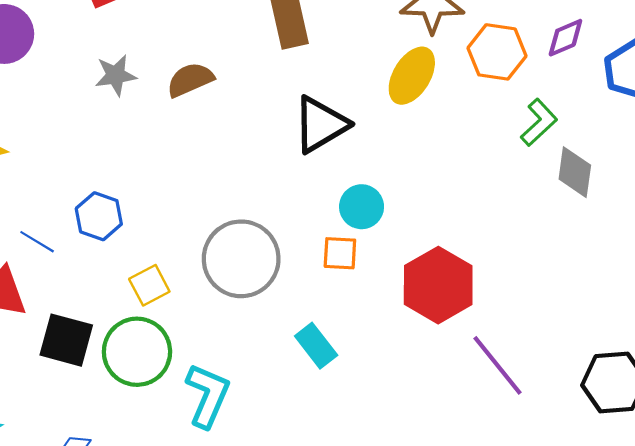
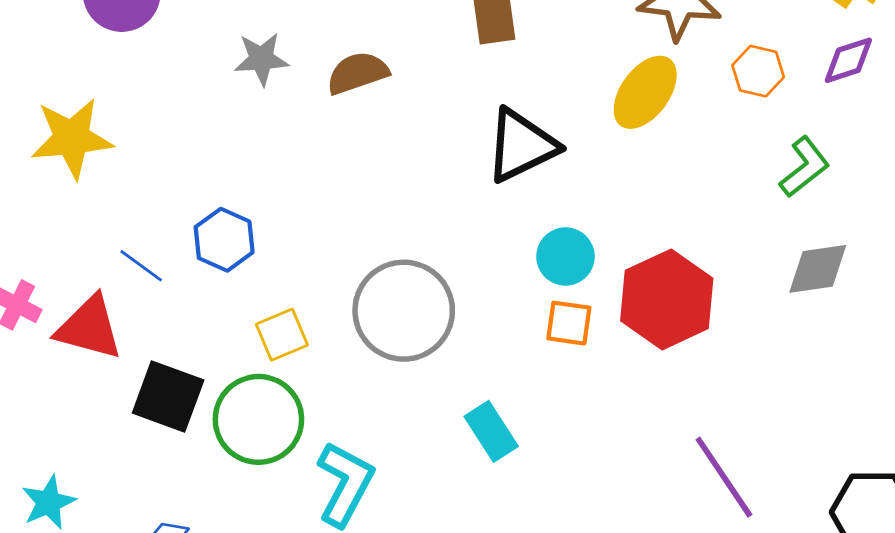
orange hexagon: (497, 52) -> (758, 71), size x0.7
gray diamond: (575, 172) -> (818, 269), moved, turned 69
orange square: (340, 253) -> (569, 323), moved
red hexagon: (438, 285) -> (667, 299), moved

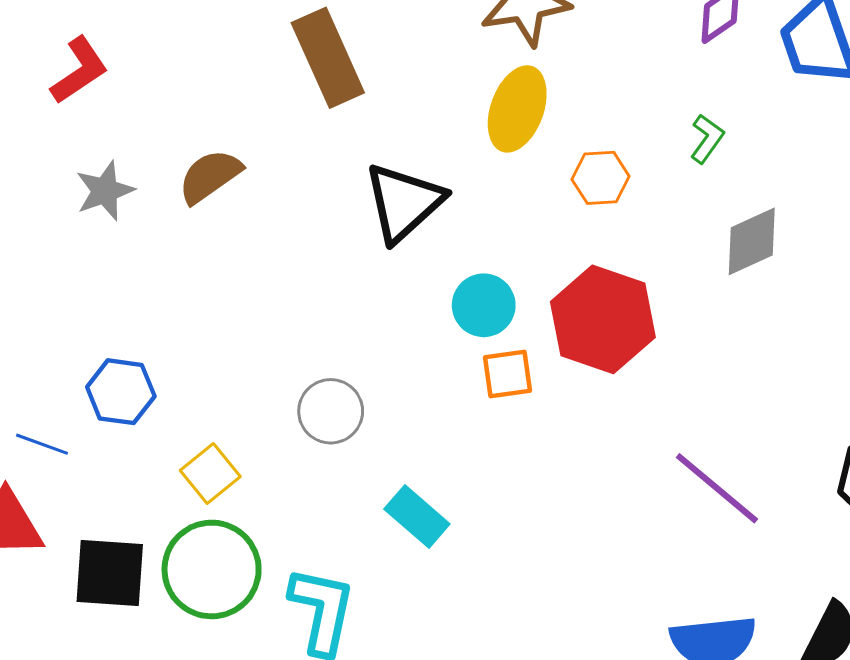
orange hexagon: (758, 71) -> (601, 178), moved
green L-shape: (805, 167) -> (707, 139), size x0.7
gray circle: (404, 311) -> (331, 411), size x0.6
cyan rectangle: (491, 431) -> (417, 516), moved

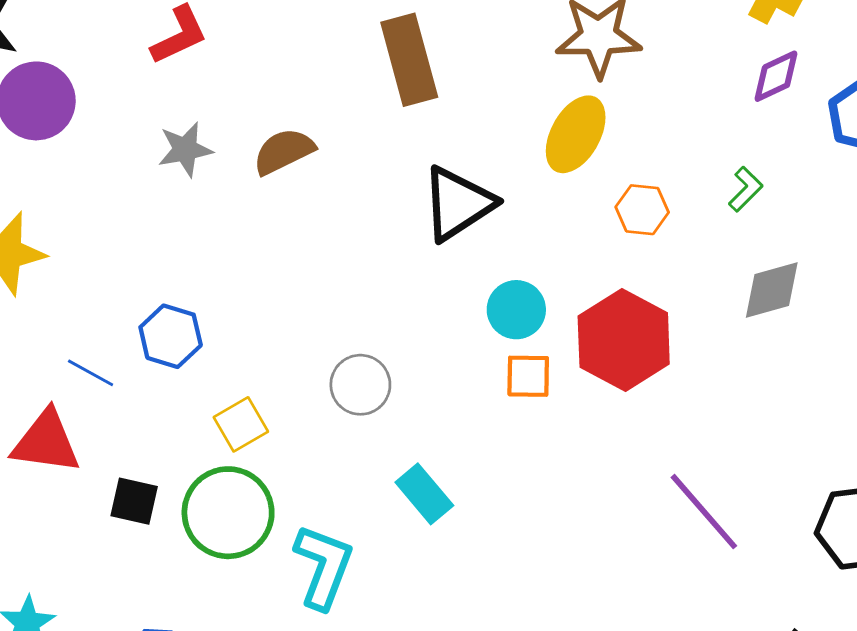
black square: (110, 573) -> (134, 501), size x0.7

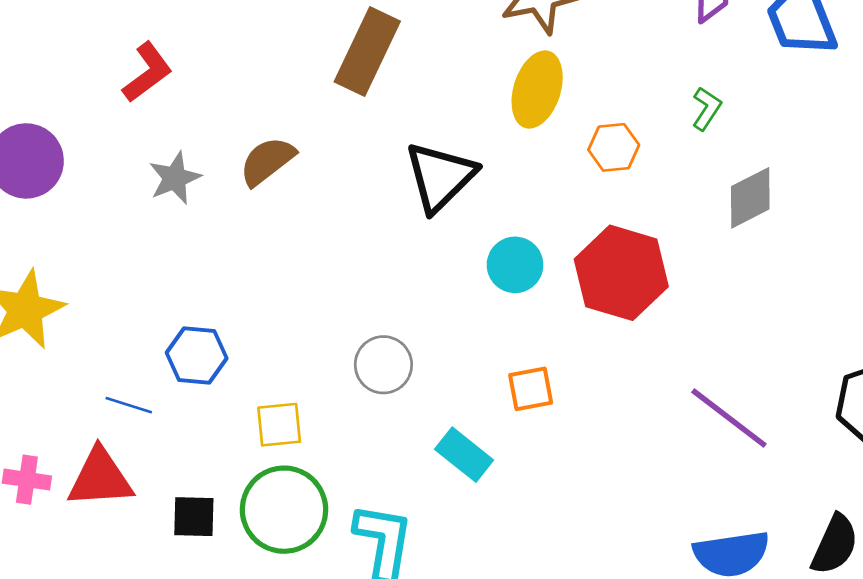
brown rectangle: (409, 60) -> (367, 51), turned 52
orange square: (528, 376) -> (531, 389), moved
yellow square: (241, 424) -> (279, 425), turned 36

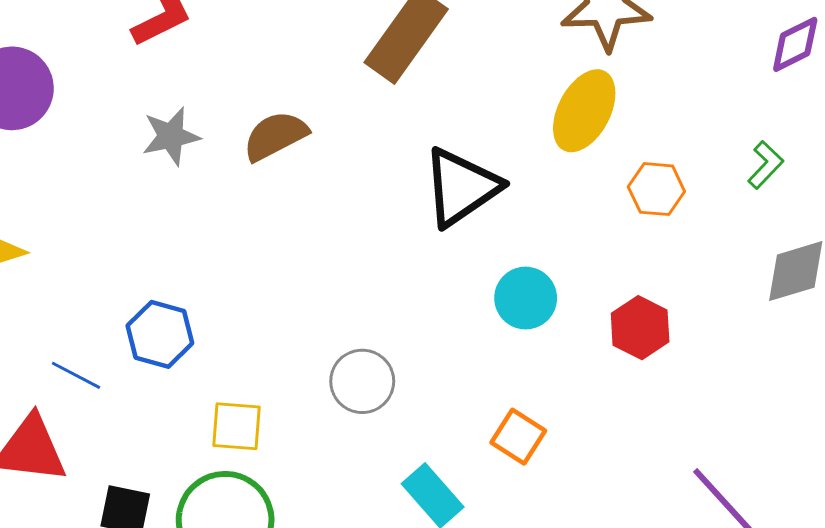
red hexagon: (621, 273) -> (640, 328), size x0.6
orange square: (531, 389) -> (518, 437), turned 33

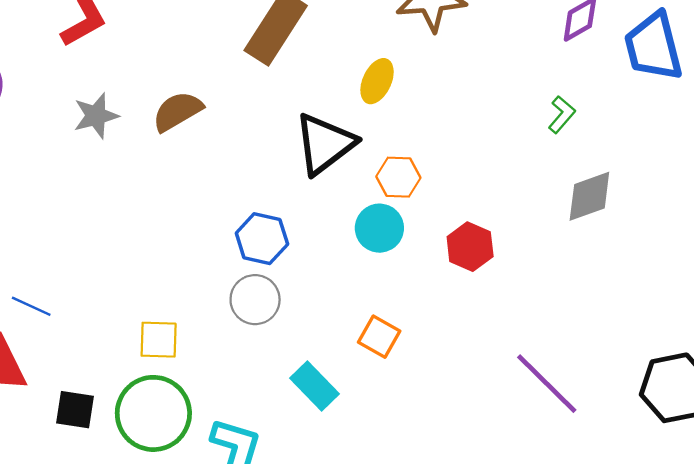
yellow ellipse: (584, 111) -> (377, 81), moved, size x0.7
orange hexagon: (656, 189) -> (398, 177), moved
blue hexagon: (160, 334) -> (262, 239), moved

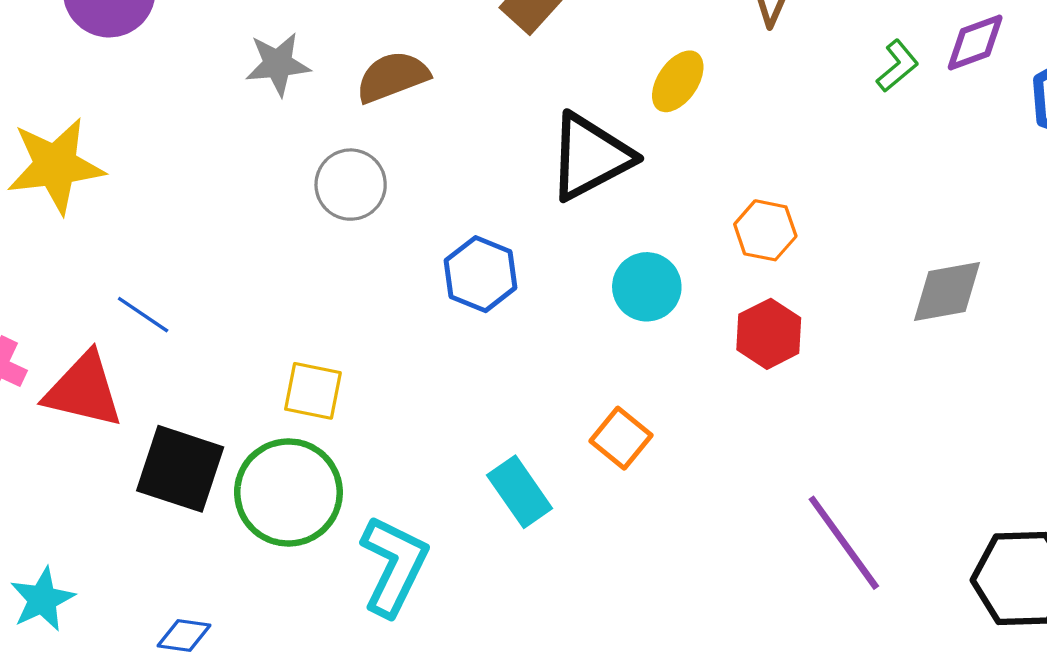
green L-shape: (562, 115) -> (897, 66), moved
orange hexagon: (398, 177) -> (765, 230), moved
gray circle: (255, 300) -> (351, 185), moved
black square: (75, 410) -> (180, 469), size x1.5

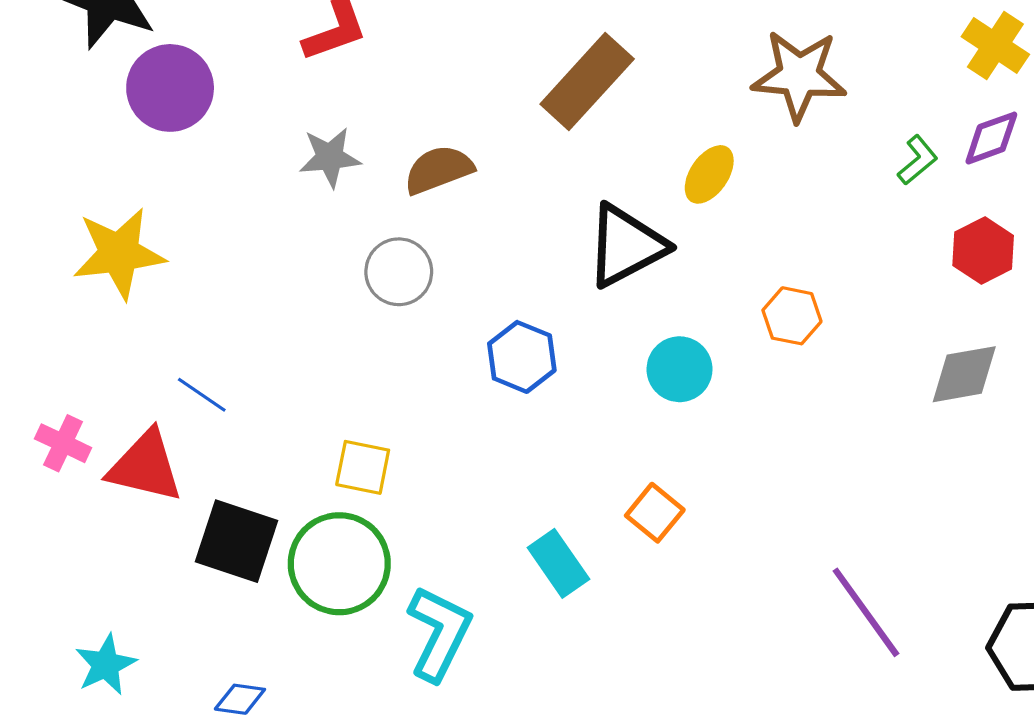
red hexagon: (769, 334) -> (983, 250), moved

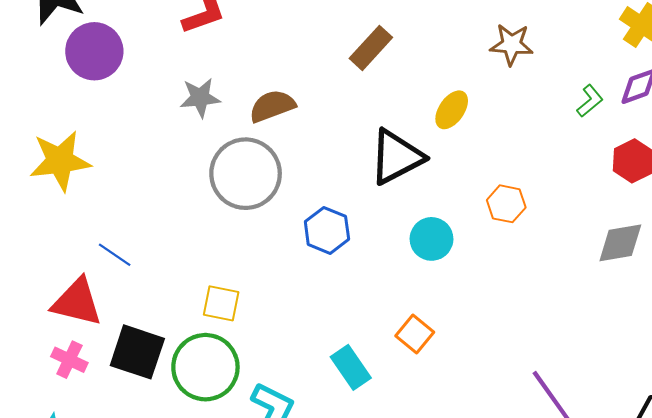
brown star: (799, 76) -> (511, 44), size x0.7
brown rectangle: (587, 81) -> (371, 48), size x0.7
gray circle: (399, 272) -> (246, 174), size x1.6
pink cross: (63, 443) -> (69, 360), moved

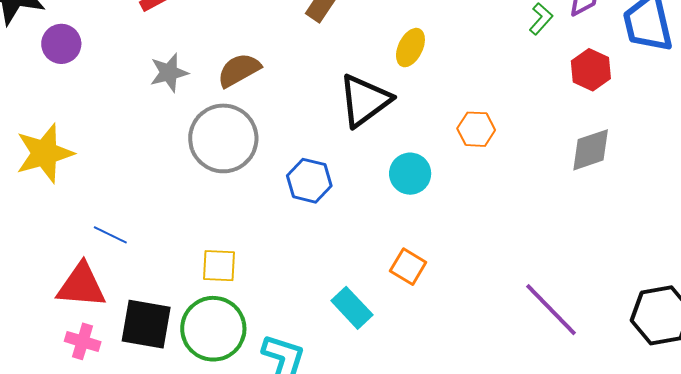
purple circle: (94, 51) -> (61, 44), size x0.7

